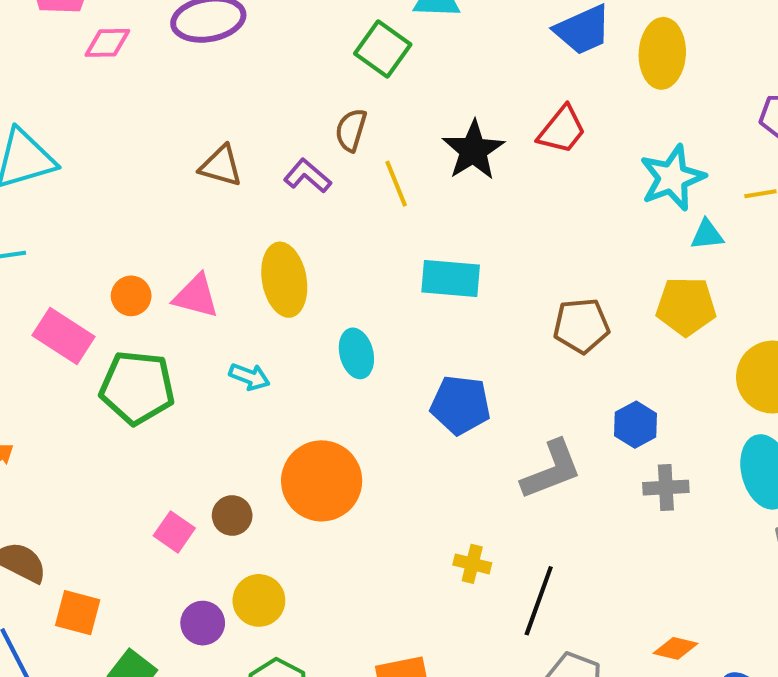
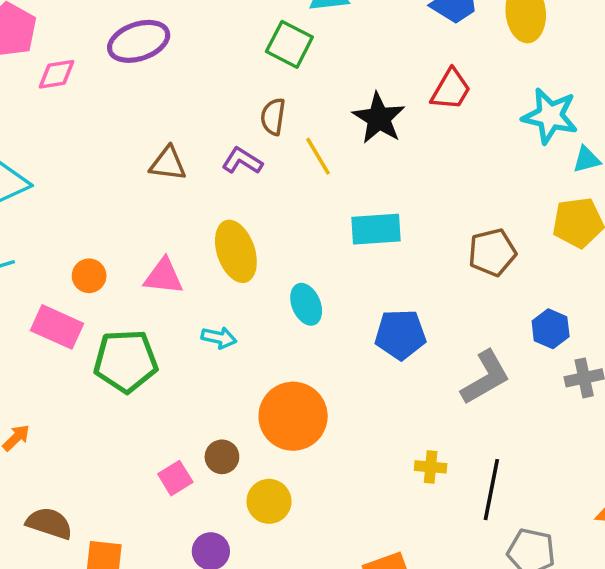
cyan star: (672, 178) -> (550, 116), turned -30
orange circle: (131, 296) -> (89, 276), moved
pink square: (174, 532) -> (175, 478), turned 32
yellow circle: (259, 600) -> (269, 501), moved

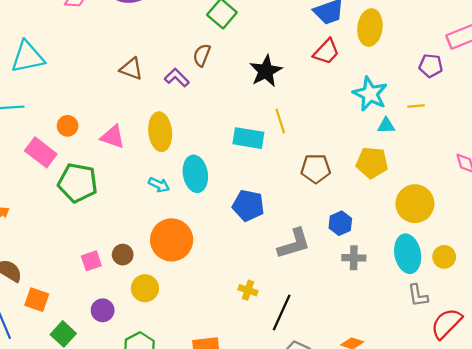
red trapezoid: (451, 90) -> (326, 52), moved
yellow line: (318, 156) -> (280, 121), moved
cyan ellipse: (306, 304) -> (195, 174), size x1.4
cyan arrow: (219, 338) -> (159, 185), moved

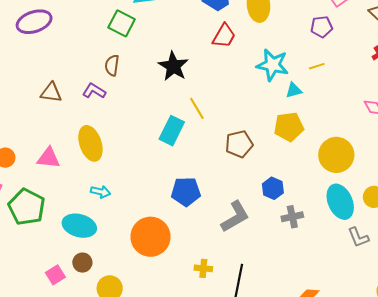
cyan rectangle: (248, 138) -> (172, 131), turned -60
cyan ellipse: (195, 174) -> (79, 226), moved, turned -52
green pentagon: (78, 183) -> (27, 207), turned 30
orange circle: (172, 240) -> (150, 237), moved

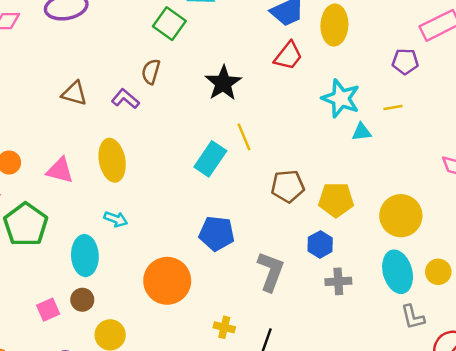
yellow pentagon: (289, 127) -> (336, 200), moved
gray L-shape: (235, 217) -> (271, 271), turned -48
cyan ellipse: (79, 226) -> (85, 256), turned 64

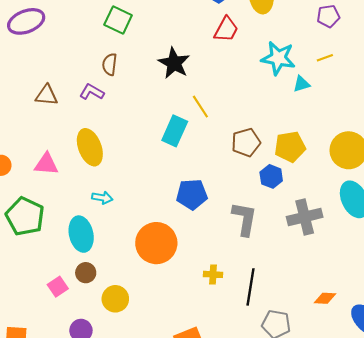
blue hexagon: (320, 244) -> (271, 176), moved
gray cross: (338, 281) -> (305, 217), size x1.5

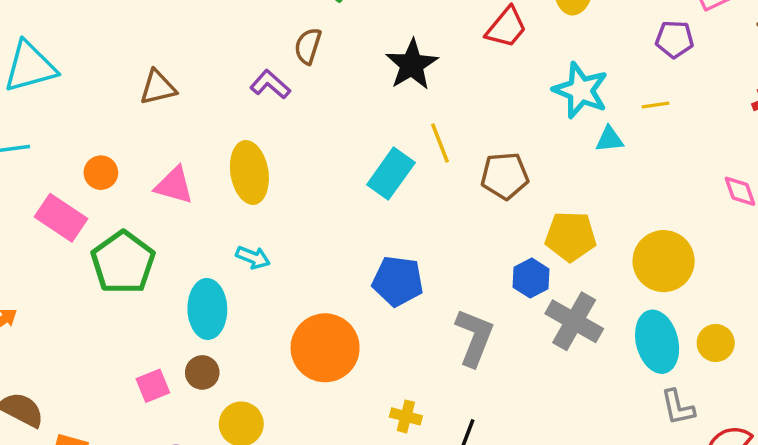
brown triangle: (47, 95) -> (158, 87), moved, turned -30
brown pentagon: (246, 142) -> (505, 176), moved
gray cross: (305, 217) -> (574, 321), moved, turned 32

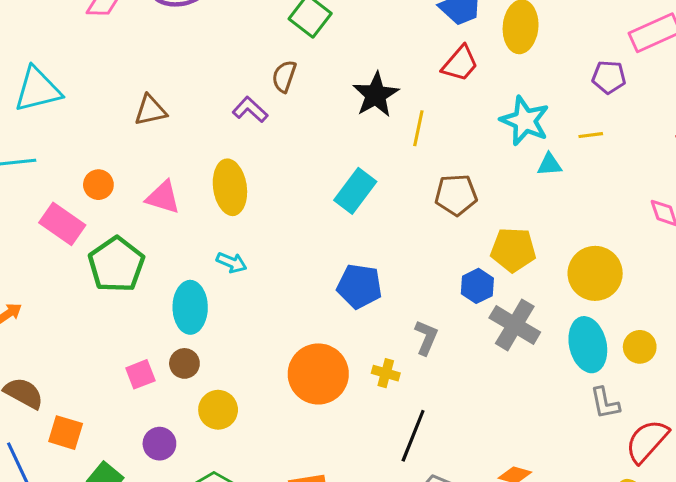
yellow line: (440, 143) -> (418, 128), moved, turned 32
gray L-shape: (474, 337) -> (426, 337), size x0.7
orange circle: (325, 348) -> (318, 374), moved
yellow cross: (406, 416) -> (386, 373), moved

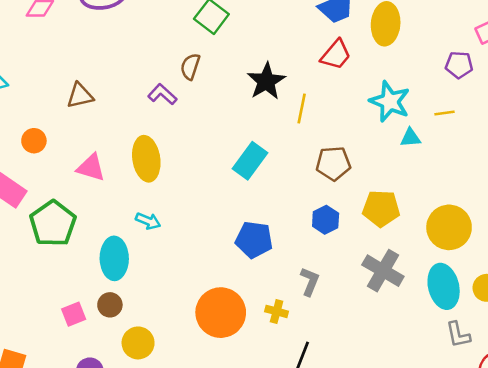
orange circle: (98, 185) -> (34, 141), moved
blue hexagon: (477, 286) -> (326, 220), moved

